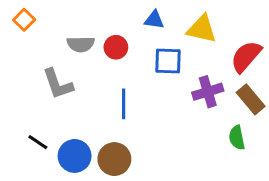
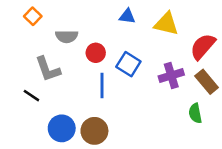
orange square: (24, 20) -> (33, 16), moved
red circle: (116, 47) -> (96, 53), moved
blue square: (168, 61) -> (128, 64), moved, turned 30
black line: (38, 142) -> (31, 96), moved

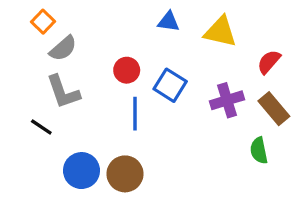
gray semicircle: (67, 36) -> (63, 48), moved, turned -40
red semicircle: (203, 46) -> (269, 62), size x0.7

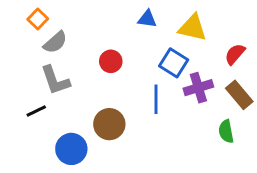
blue square: (170, 85) -> (174, 63), moved
blue line: (135, 114) -> (156, 99), moved
black line: (41, 127) -> (36, 111), turned -60
brown circle: (125, 174) -> (109, 124), moved

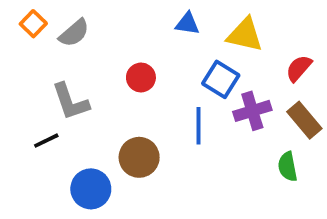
orange square: (38, 19) -> (33, 24), moved
gray semicircle: (55, 42) -> (74, 33), moved

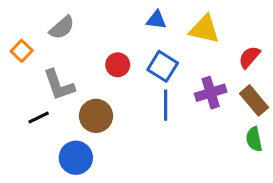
orange square: (33, 24) -> (22, 51), moved
blue square: (221, 79) -> (163, 66), moved
brown circle: (139, 157) -> (96, 116), moved
green semicircle: (288, 167) -> (254, 139), moved

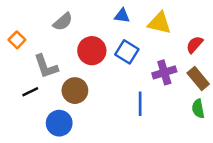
gray semicircle: (62, 28) -> (63, 22), moved
red circle: (118, 65) -> (92, 51), size x1.5
blue line: (166, 105) -> (140, 104), moved

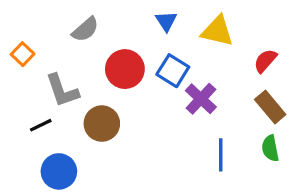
blue triangle: (122, 16) -> (166, 21), turned 49
purple cross: (164, 72) -> (201, 99), moved, turned -30
blue line: (140, 104) -> (221, 155), moved
blue circle: (59, 123) -> (59, 171), moved

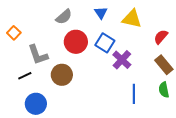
gray semicircle: (85, 29) -> (64, 17), moved

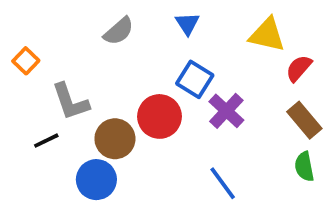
yellow triangle: (132, 19) -> (267, 35), moved
red circle: (76, 42) -> (160, 116), moved
blue line: (134, 94) -> (223, 183), moved, turned -36
blue circle: (36, 104) -> (96, 180), moved

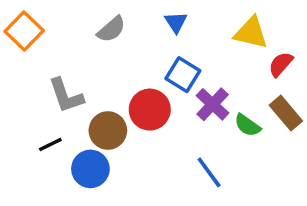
orange square: (26, 61) -> (24, 31), moved, size x1.5
black line: (46, 141) -> (50, 144), moved
green semicircle: (304, 167) -> (247, 125), moved, turned -44

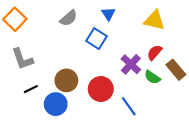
red semicircle: (281, 64) -> (154, 53), moved
blue square: (183, 75) -> (96, 39), moved
gray L-shape: (66, 96) -> (22, 59), moved
red circle: (150, 110) -> (101, 89), moved

